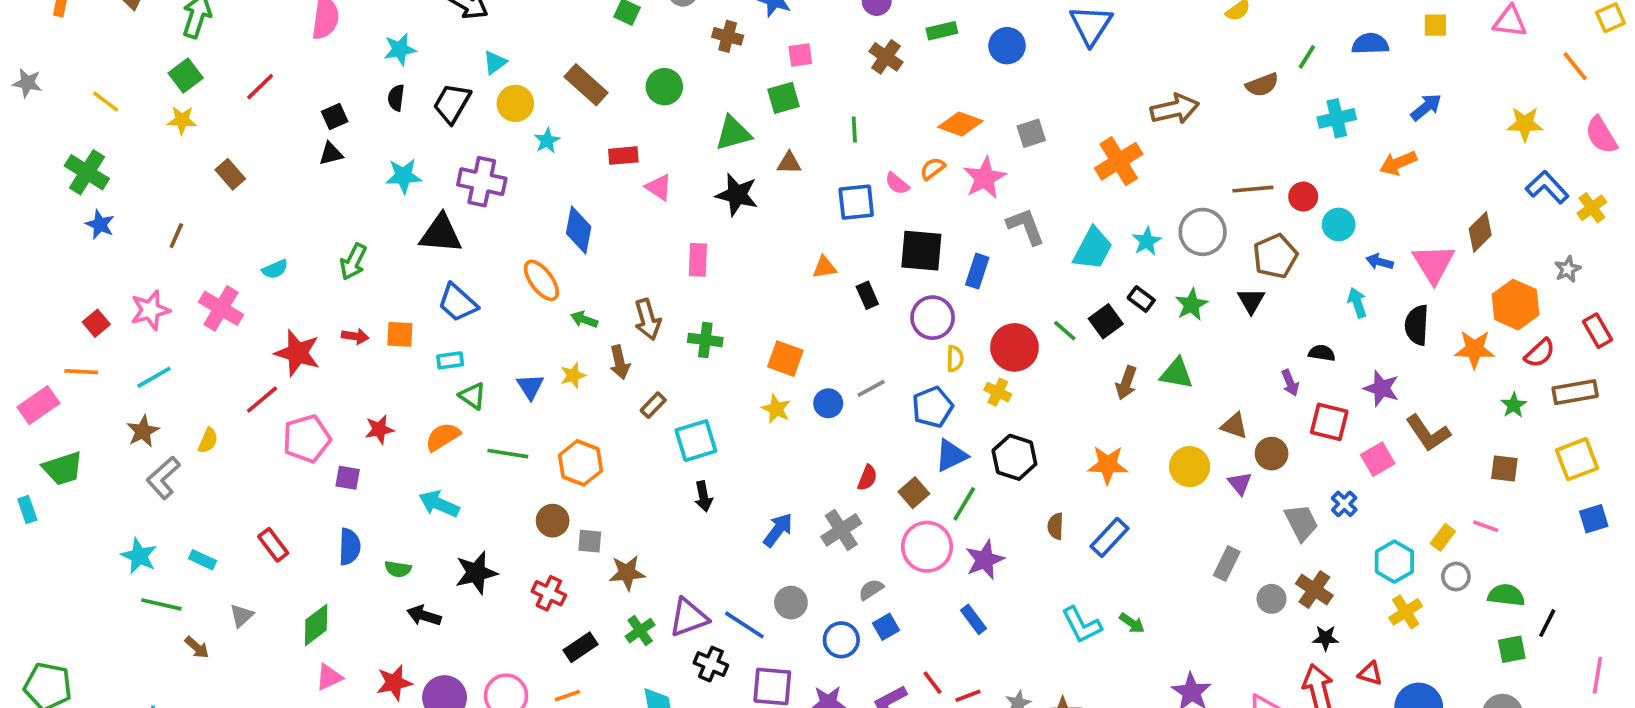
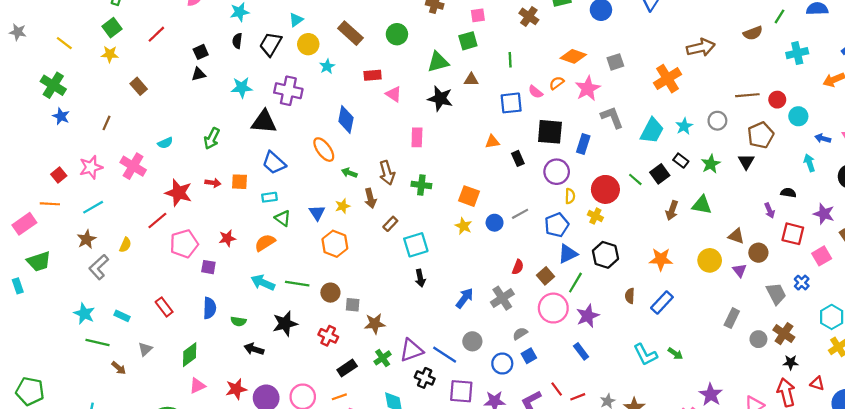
gray circle: (1203, 232) -> (717, 121), size x0.7
green line: (508, 454) -> (297, 284), moved
orange hexagon: (581, 463) -> (335, 244), moved

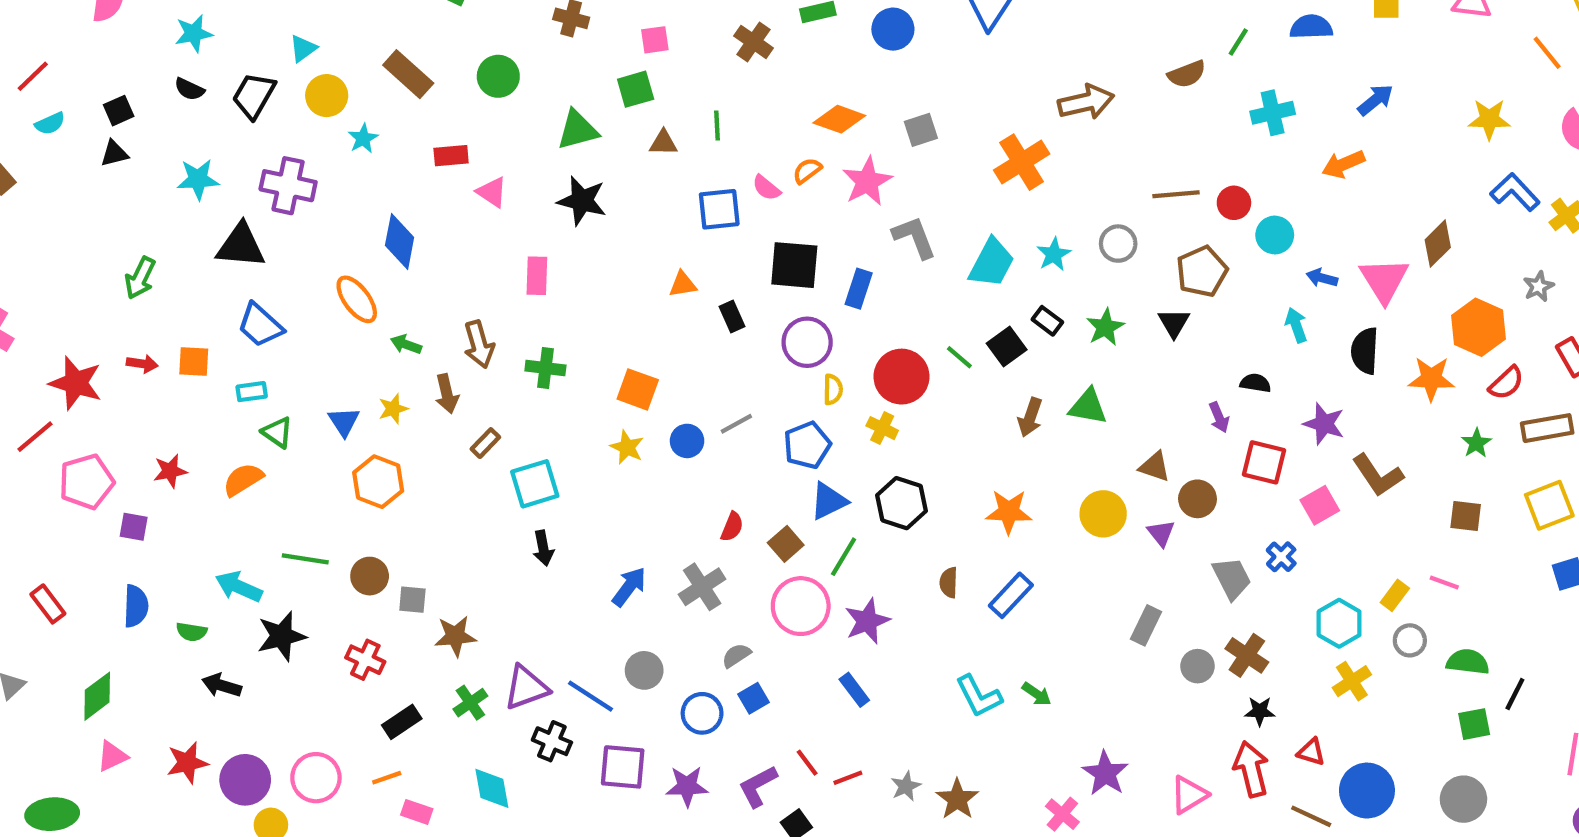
black semicircle: (237, 41) -> (189, 89), turned -72
brown triangle: (471, 80) -> (663, 143), moved
cyan semicircle: (165, 143) -> (50, 123), moved
cyan arrow: (263, 283) -> (239, 587), moved

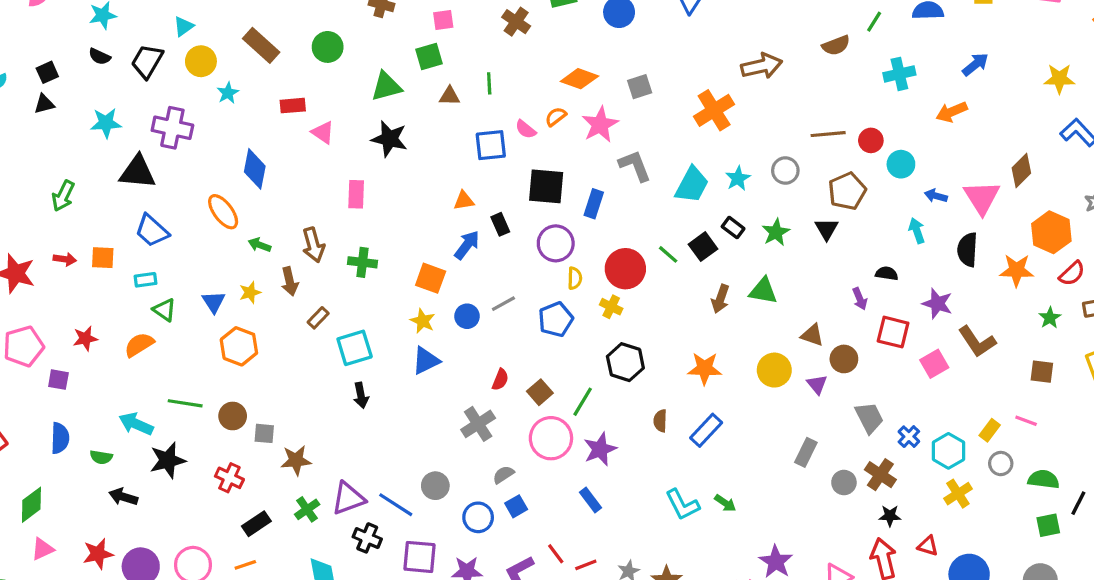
blue triangle: (829, 501) -> (426, 361), moved
blue cross: (1281, 557) -> (909, 437), moved
blue arrow: (629, 587) -> (467, 245), moved

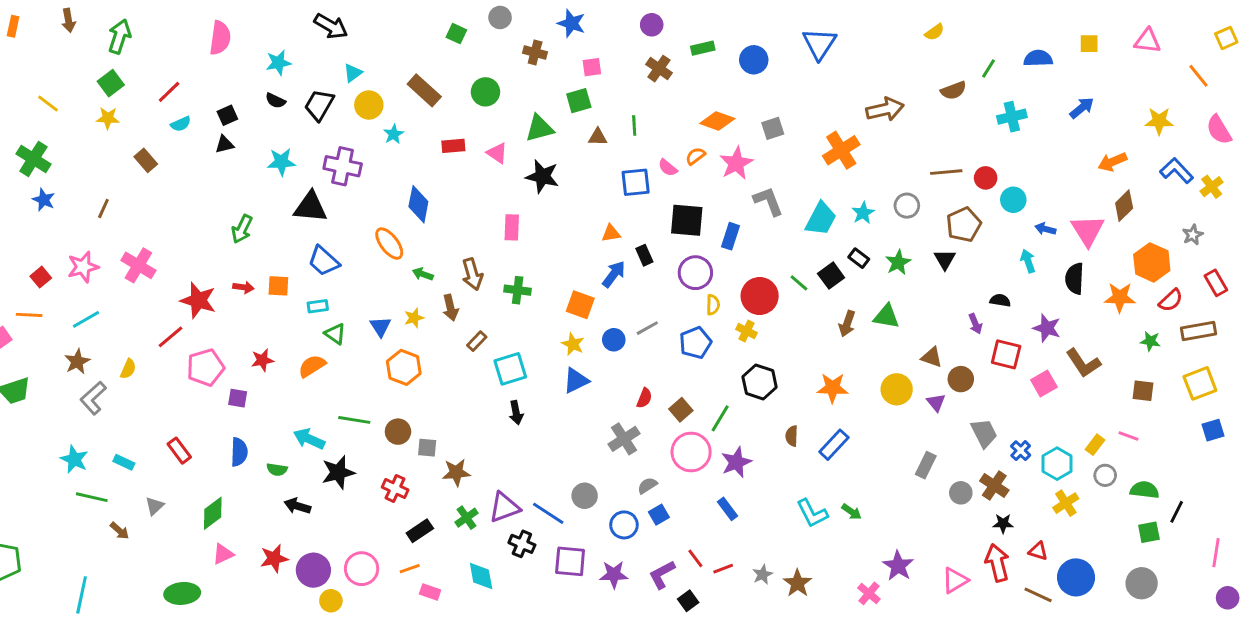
orange arrow: (952, 112) -> (1112, 162), moved
pink triangle: (323, 132) -> (497, 153), moved
green star: (1050, 318) -> (1150, 341), turned -30

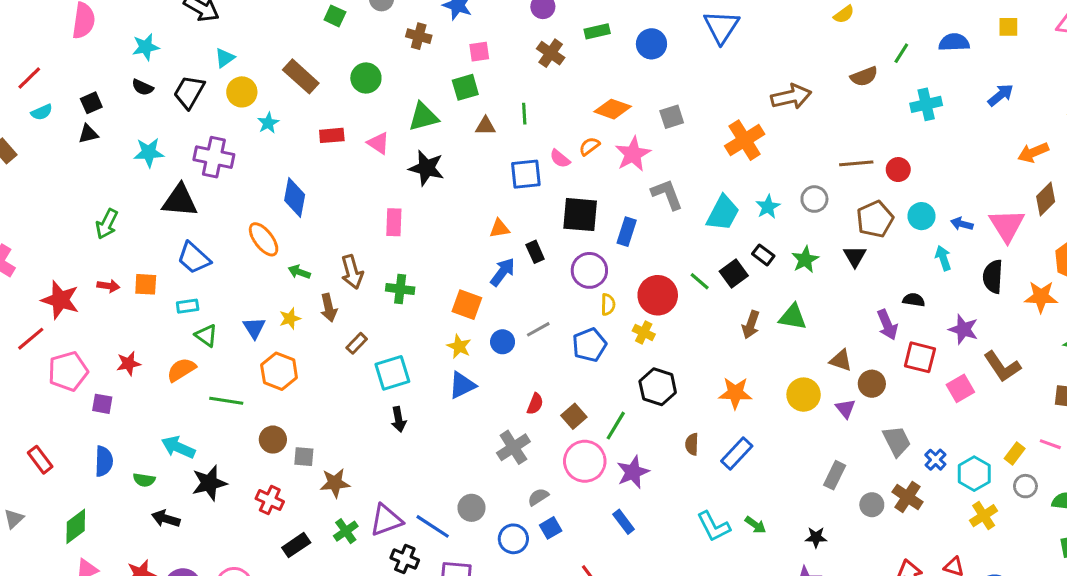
cyan circle: (1013, 200) -> (921, 216), moved
purple arrow: (975, 324) -> (887, 325), size x1.4
green line: (354, 420) -> (226, 401), moved
black star: (1003, 523) -> (816, 537), moved

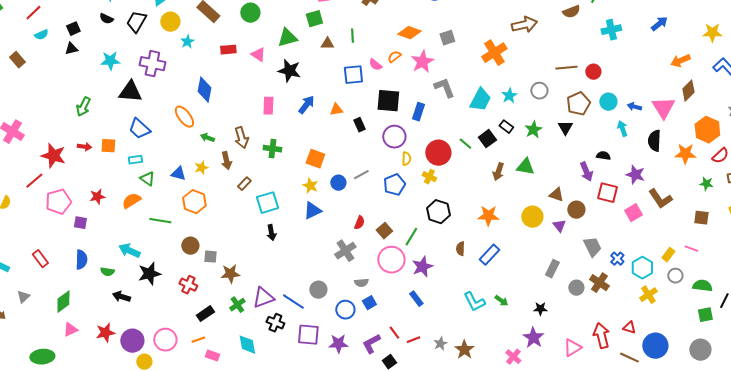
blue arrow: (503, 272) -> (306, 105), moved
blue triangle: (254, 328) -> (178, 174), turned -42
gray semicircle: (538, 497) -> (361, 283), turned -152

